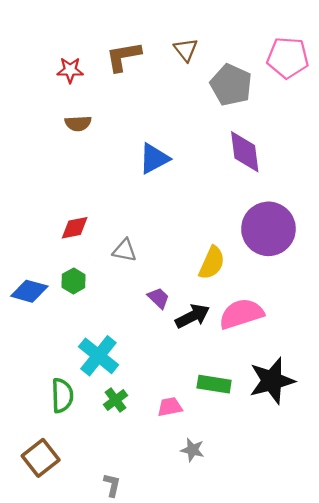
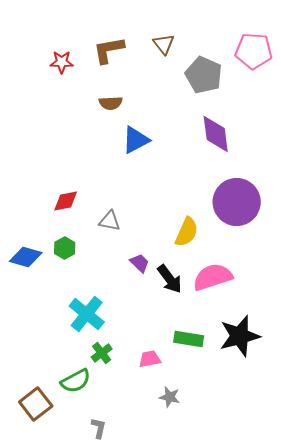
brown semicircle: (78, 123) -> (111, 103), moved
black arrow: (193, 316) -> (170, 279), turned 80
green semicircle: (62, 395) -> (76, 381), moved, turned 64

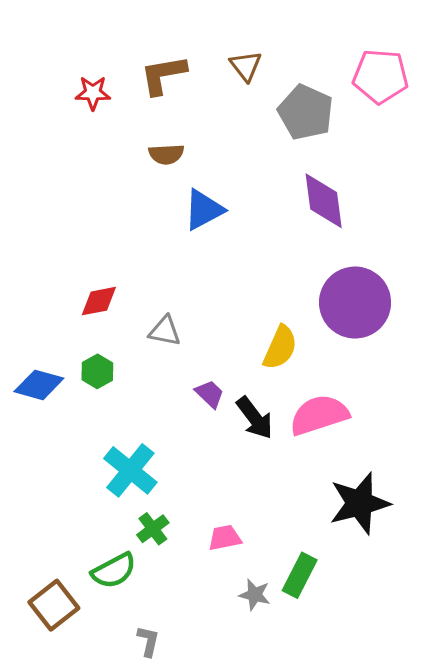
green rectangle: (189, 339) -> (300, 575), moved, turned -72

